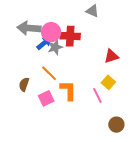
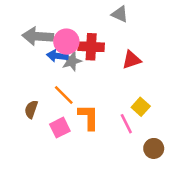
blue arrow: (44, 43) -> (57, 56), turned -133
red triangle: (111, 56) -> (132, 60), moved
brown circle: (116, 125) -> (154, 148), moved

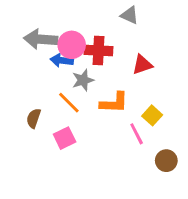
gray star: (72, 61) -> (83, 80), moved
orange L-shape: (89, 117) -> (114, 103), moved, turned 92

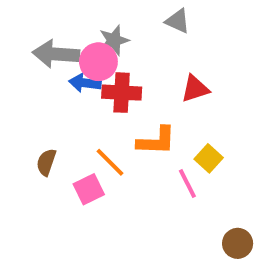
red cross: (98, 50) -> (122, 93), moved
gray star: (83, 80) -> (114, 40), moved
orange line: (69, 103) -> (110, 162), moved
brown circle: (166, 161) -> (238, 243), moved

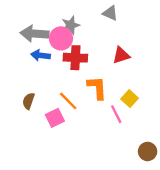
blue arrow: (85, 83) -> (41, 55), moved
orange L-shape: (156, 141) -> (97, 88), turned -95

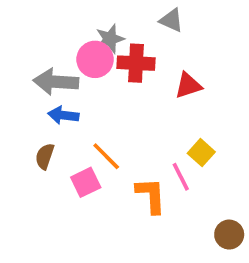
gray arrow: (35, 34) -> (56, 82), moved
blue arrow: (41, 55) -> (63, 115), moved
red cross: (75, 58) -> (136, 63), moved
orange L-shape: (97, 88) -> (151, 195), moved

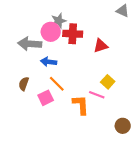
gray triangle: (171, 20) -> (123, 11), moved
blue arrow: (63, 115) -> (49, 62), moved
pink line: (181, 177) -> (97, 95), turned -42

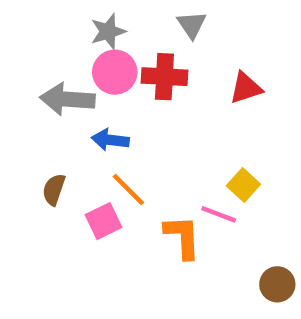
gray triangle: (123, 11) -> (192, 25), moved, turned 32
gray star: (59, 21) -> (108, 31), moved
red triangle: (101, 46) -> (246, 88), moved

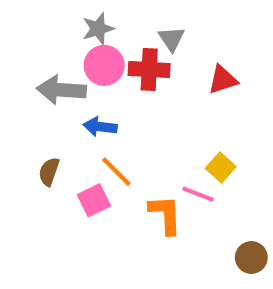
gray triangle: (192, 25) -> (172, 39), moved

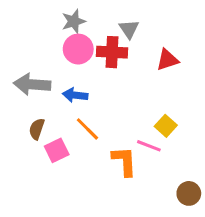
gray arrow: (61, 90) -> (32, 84), moved
pink square: (94, 200) -> (57, 150), moved

